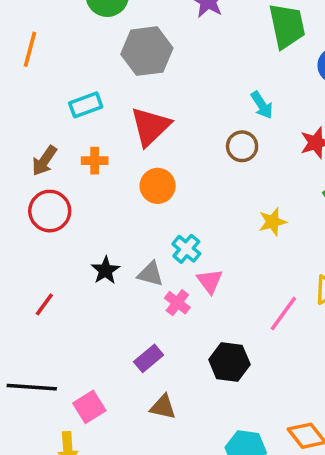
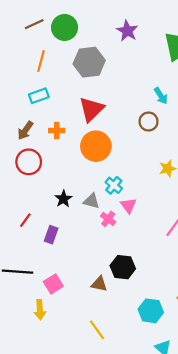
orange line: (30, 49) -> (41, 61), moved
cyan rectangle: (86, 105) -> (39, 96), moved
orange circle: (158, 186) -> (96, 146), size x1.4
purple rectangle: (149, 358) -> (51, 235), moved, turned -30
black hexagon: (229, 362) -> (123, 267), moved

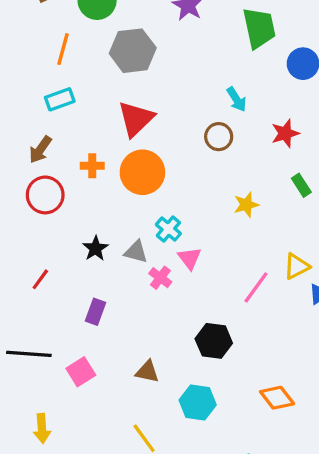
orange cross: (57, 130) -> (92, 166), moved
purple rectangle: (51, 235) -> (95, 312), moved
black hexagon: (123, 267) -> (214, 341), moved
yellow arrow: (40, 310) -> (42, 428), moved
cyan hexagon: (151, 311) -> (198, 403), moved

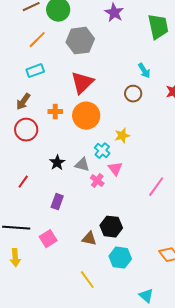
orange line: (63, 49) -> (37, 40), turned 30
yellow star: (246, 205) -> (122, 136), moved
black hexagon: (214, 341) -> (111, 227), moved
yellow arrow: (42, 428) -> (15, 258), moved

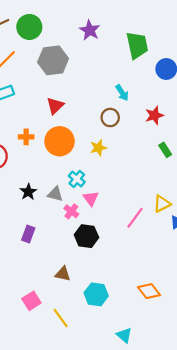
red triangle: (82, 83) -> (55, 106), size x0.7
yellow star: (122, 136) -> (98, 148), moved
black hexagon: (111, 227) -> (86, 236), moved
pink square: (48, 239) -> (31, 301), moved

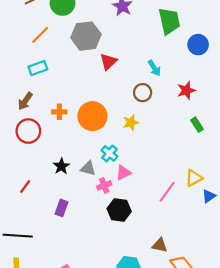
red triangle: (55, 106) -> (108, 62), moved
pink triangle: (91, 198) -> (123, 173), turned 42
pink cross: (71, 211) -> (104, 185), turned 32
brown triangle: (63, 274) -> (160, 245), moved

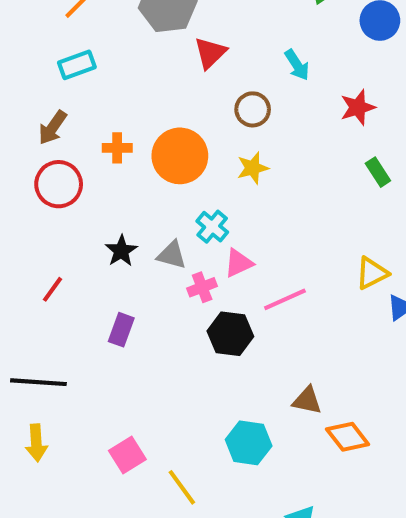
brown circle: (143, 93) -> (253, 109), moved
pink line: (167, 192) -> (285, 299), moved, turned 30

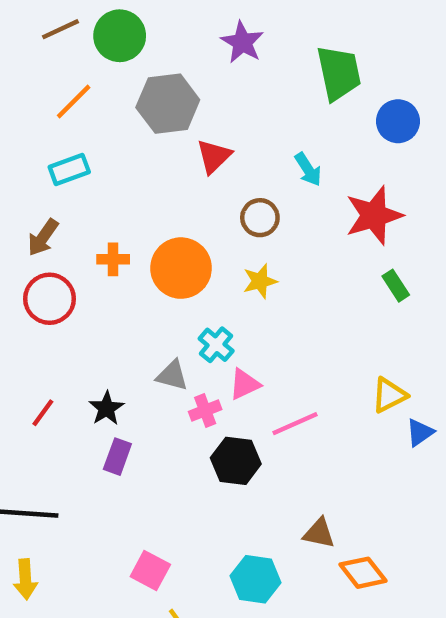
red star: (358, 107) -> (374, 215), size x1.5
black star: (121, 251) -> (106, 408), moved
pink square: (127, 455) -> (150, 571), moved, turned -30

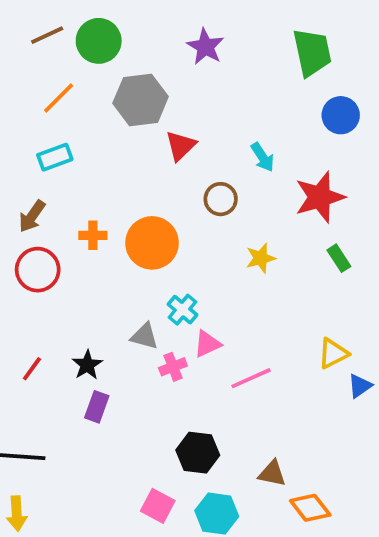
green trapezoid: (339, 73) -> (312, 52), moved
yellow star: (260, 281) -> (261, 258), moved
black hexagon: (236, 461) -> (198, 453), moved
pink square: (150, 571) -> (158, 506), moved

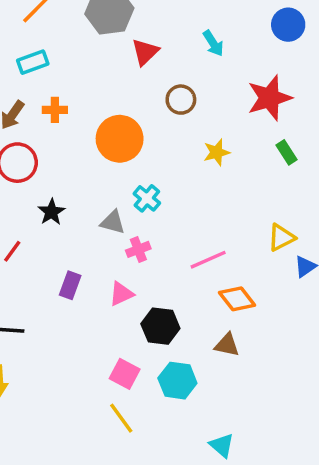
cyan arrow: (263, 157) -> (213, 43), moved
orange cross: (93, 235) -> (55, 110), moved
pink triangle: (207, 344) -> (121, 294), moved
black star: (87, 365) -> (51, 212), moved
orange diamond: (310, 508) -> (237, 299), moved

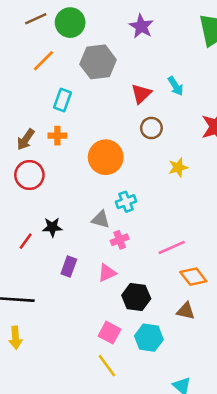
red triangle: (145, 52) -> (141, 94), moved
cyan rectangle: (33, 62) -> (62, 100), moved, turned -50
cyan cross: (147, 198) -> (126, 202), turned 30
black star: (51, 212) -> (52, 227), moved, turned 30

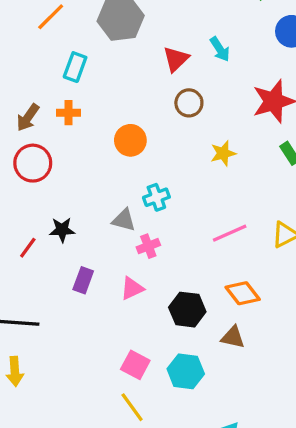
orange circle: (106, 157) -> (130, 140), size x0.7
pink line: (172, 247) -> (230, 233), moved
black hexagon: (136, 297) -> (187, 310), moved

